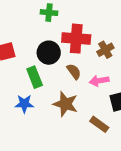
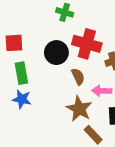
green rectangle: (35, 77) -> (21, 73), moved
brown star: (65, 104) -> (79, 109), moved

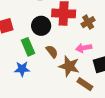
green rectangle: (21, 73) -> (28, 47), moved
brown semicircle: (78, 77) -> (52, 52), moved

